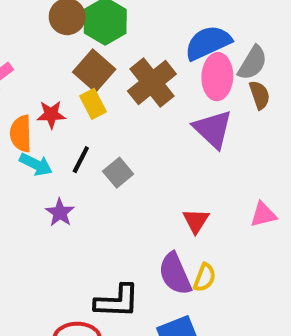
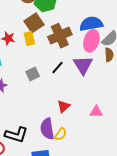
black line: (81, 160) -> (57, 68), moved

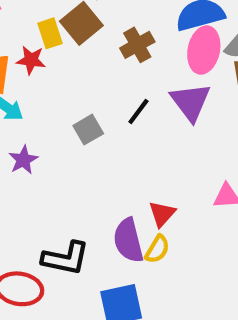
brown cross: (60, 36) -> (137, 45), size x0.7
yellow rectangle: (29, 38) -> (50, 33), moved
red triangle: (64, 106) -> (162, 214), moved

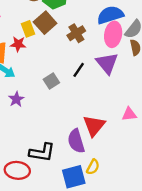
red triangle: (162, 214) -> (94, 126), size x1.5
yellow semicircle: (157, 249) -> (93, 167), moved

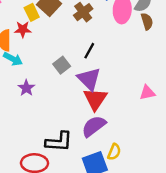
purple triangle: (107, 63) -> (89, 79), moved
red triangle: (94, 126) -> (95, 99), moved
purple semicircle: (76, 141) -> (94, 126), turned 75

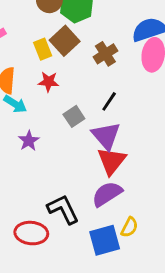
red star: (23, 29) -> (49, 82), moved
black L-shape: (59, 142) -> (63, 209), turned -124

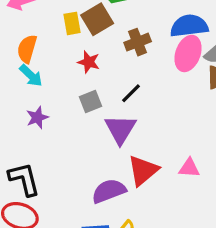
red star: (49, 82) -> (89, 62), moved
red triangle: (112, 161) -> (143, 170), moved
black L-shape: (63, 209) -> (24, 179), moved

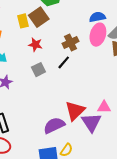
blue semicircle: (189, 26) -> (97, 17), size x0.7
brown cross: (138, 42) -> (71, 42), moved
purple triangle: (120, 129) -> (91, 122), moved

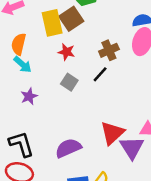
yellow rectangle: (23, 21) -> (52, 23), size x1.5
gray square: (38, 70) -> (69, 82), turned -32
purple semicircle: (54, 125) -> (68, 148), moved

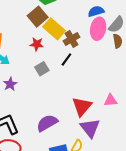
yellow rectangle: (52, 23) -> (54, 29), moved, turned -30
gray square: (69, 82) -> (42, 69), turned 32
purple triangle: (132, 148) -> (90, 128), moved

